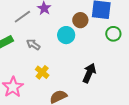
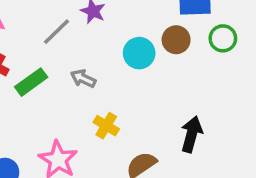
brown circle: (80, 20) -> (176, 40), moved
black arrow: (89, 73) -> (192, 134), moved

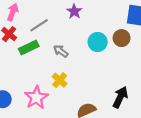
gray line: (57, 32) -> (39, 25), moved
yellow cross: (106, 126) -> (60, 80), moved

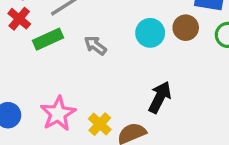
yellow cross: (60, 80) -> (100, 124), moved
black arrow: (120, 97) -> (160, 97), moved

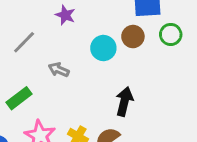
green rectangle: (48, 39) -> (19, 98), moved

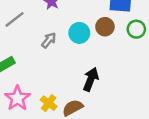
gray arrow: (59, 70) -> (49, 40), moved, turned 98

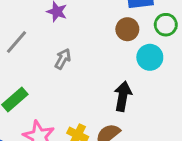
cyan circle: (79, 33) -> (150, 57), moved

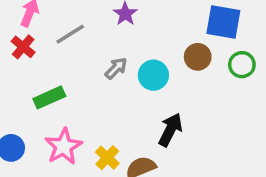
cyan circle: (150, 57) -> (153, 75), moved

